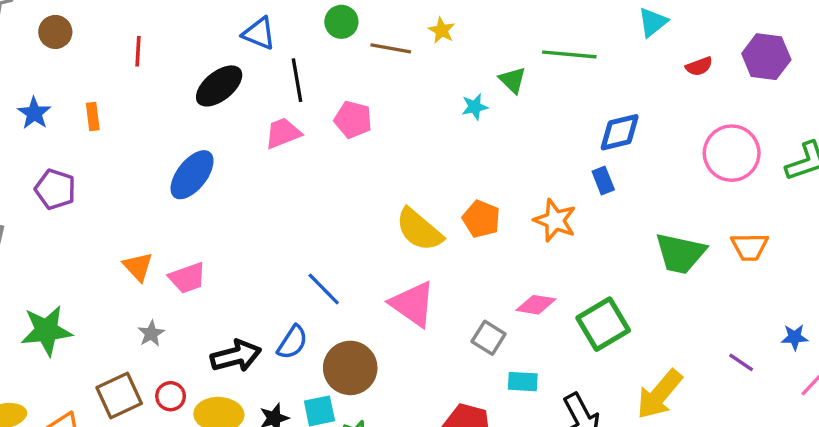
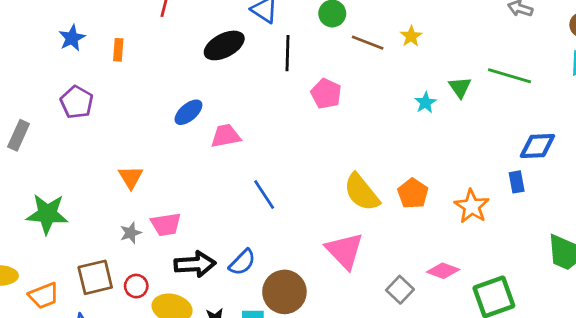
cyan star: (475, 107) -> (425, 103), turned -30
pink trapezoid: (283, 133) -> (226, 136), moved
blue ellipse: (192, 175) -> (188, 112), size x0.7
pink trapezoid: (187, 278) -> (166, 224), moved
blue line: (324, 289) -> (264, 194), moved

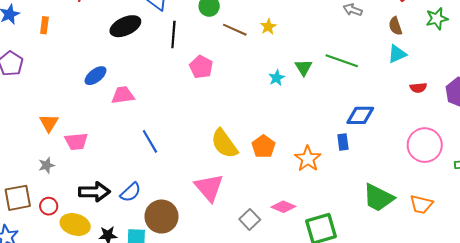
pink trapezoid: (166, 224) -> (76, 141), moved

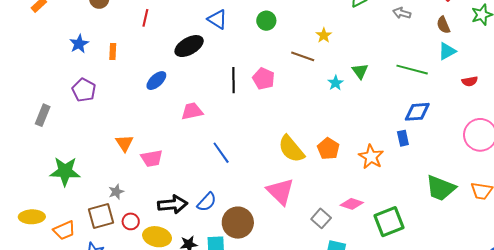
brown line: (235, 30) -> (303, 56), moved
black line: (173, 35) -> (233, 80), moved
green line: (342, 61) -> (412, 70), moved
blue ellipse: (95, 76) -> (156, 81), moved
gray star: (47, 165) -> (116, 192), moved

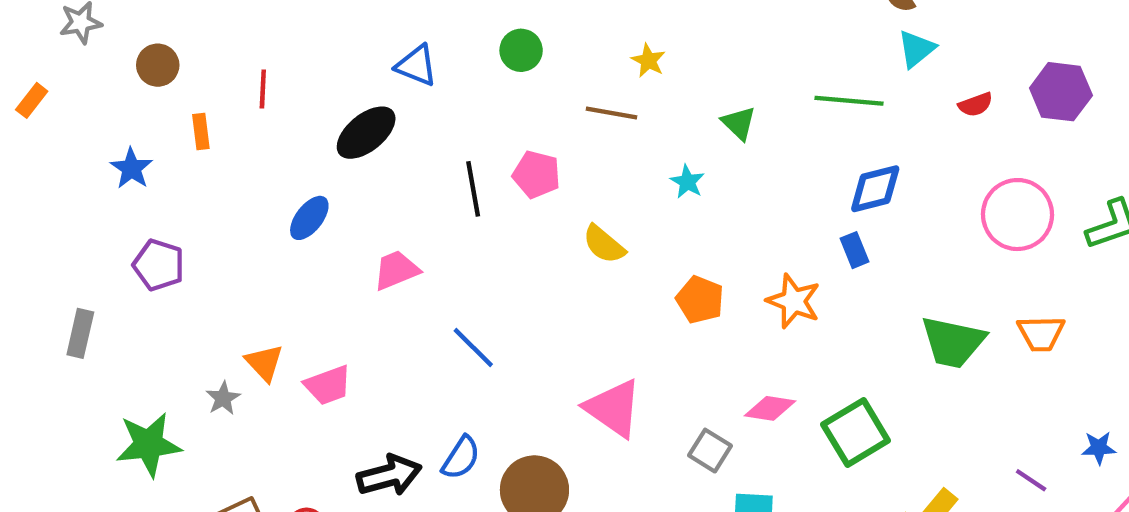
orange rectangle: (113, 51) -> (201, 131), moved
cyan star: (335, 83) -> (687, 182), moved
yellow semicircle: (291, 149) -> (604, 244), moved, size x0.7
gray star: (116, 192) -> (223, 398), moved

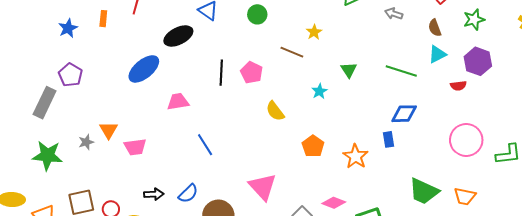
purple hexagon: (1061, 92) -> (478, 61), moved
blue ellipse: (309, 218) -> (144, 69), size x1.5
gray rectangle: (80, 333) -> (45, 103), moved, size x1.4
black arrow: (389, 475) -> (154, 194), size x0.7

